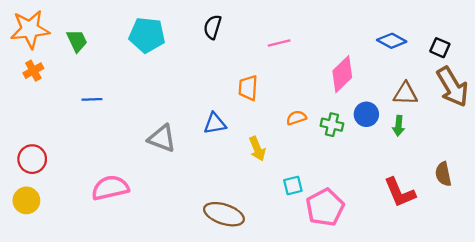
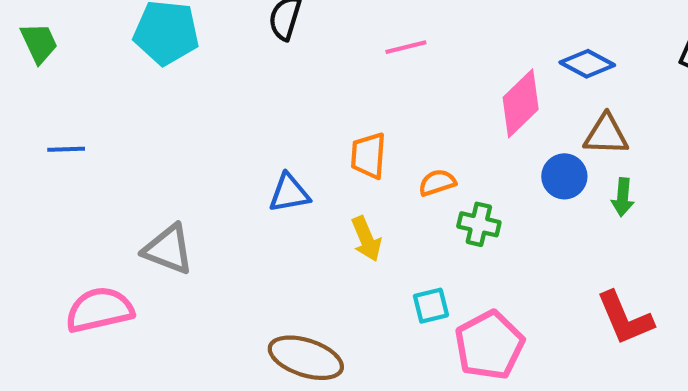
blue diamond: (392, 41) -> (587, 64), moved
orange trapezoid: (248, 88) -> (368, 156), moved
brown triangle: (405, 94) -> (606, 135), moved
green cross: (332, 125) -> (479, 224), moved
gray triangle: (162, 138) -> (168, 249), moved

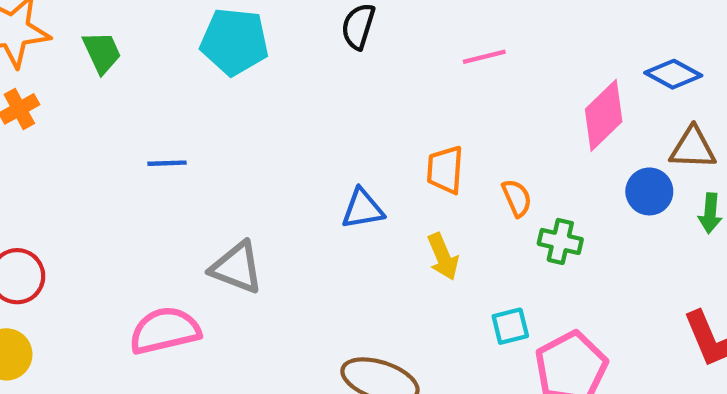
blue line: (66, 149) -> (167, 163), moved
orange semicircle: (437, 183) -> (517, 198), turned 84

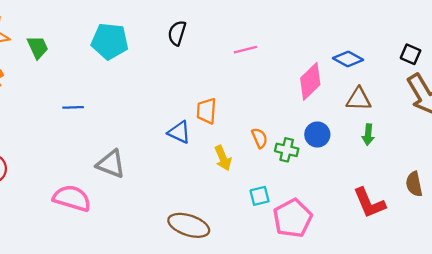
orange trapezoid: (445, 170) -> (206, 111), moved
blue circle: (649, 191) -> (317, 135), moved
orange semicircle: (517, 198) -> (260, 138), moved
blue triangle: (363, 209) -> (179, 132), turned 35
pink semicircle: (165, 331) -> (72, 198), turned 30

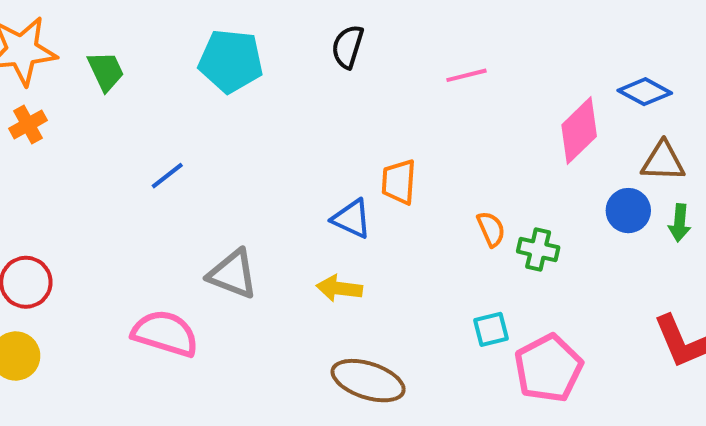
blue line: (73, 107) -> (167, 176), turned -36
blue circle: (317, 135) -> (628, 211), moved
yellow arrow: (223, 158) -> (339, 288), moved, turned 120

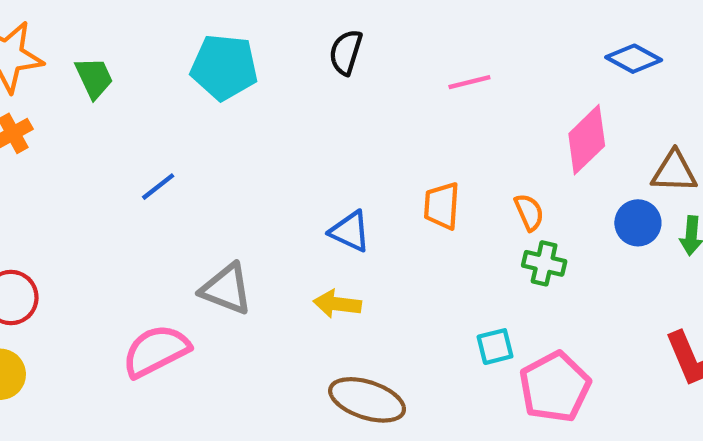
blue diamond: (645, 92) -> (634, 59), moved
orange trapezoid: (399, 182) -> (442, 206), moved
orange semicircle: (491, 229) -> (529, 212), moved
pink semicircle: (165, 333) -> (156, 351), turned -44

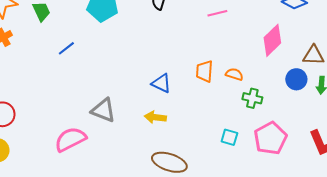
blue line: (158, 187) -> (66, 48), moved
orange semicircle: (529, 212) -> (234, 74), moved, turned -48
cyan square: (495, 347) -> (229, 137), turned 30
pink pentagon: (555, 387) -> (270, 138), moved

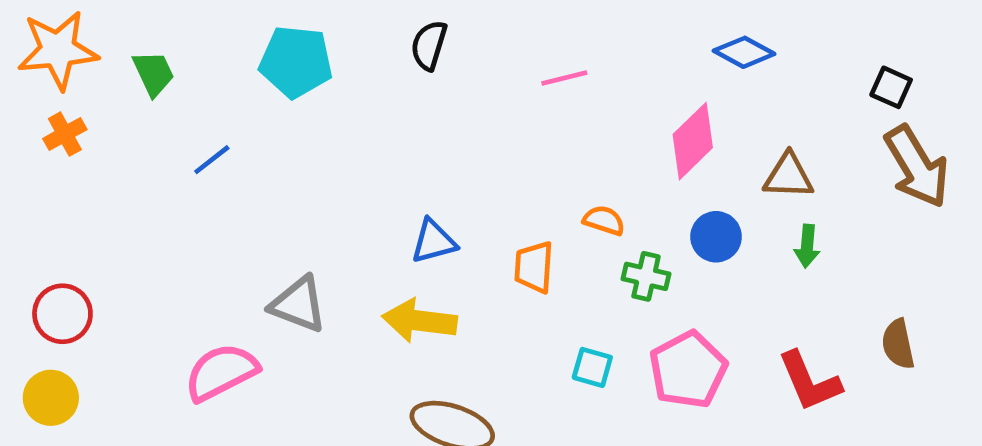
orange trapezoid: (204, 71) -> (534, 267), moved
blue circle: (296, 79) -> (716, 237), moved
blue triangle: (161, 83) -> (434, 241), turned -40
yellow arrow: (155, 117) -> (420, 321), size x1.4

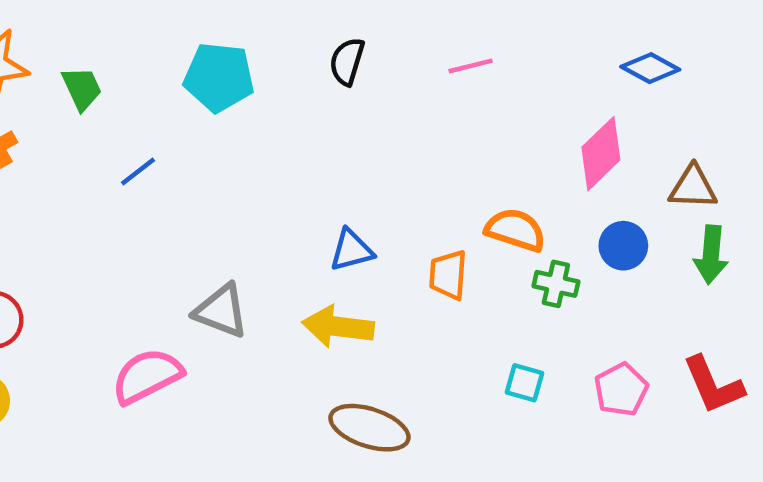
pink line: (564, 78) -> (471, 66), moved
orange semicircle: (604, 220) -> (515, 230), size x1.5
green arrow: (807, 246) -> (711, 255), size x1.4
cyan square: (592, 367) -> (524, 383), moved
pink pentagon: (688, 370) -> (621, 389), moved, size x0.7

